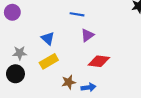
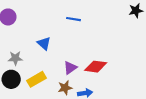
purple triangle: (87, 35) -> (70, 68), moved
yellow rectangle: (49, 61) -> (37, 79), moved

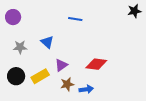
gray star: (15, 58) -> (20, 47), moved
purple triangle: (70, 68) -> (61, 65), moved

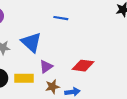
blue triangle: (47, 42) -> (31, 42), size x1.5
yellow rectangle: (40, 76) -> (24, 78), turned 30

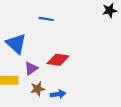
red diamond: (83, 66) -> (58, 60), moved

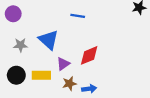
red diamond: (58, 60) -> (89, 55), turned -30

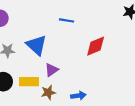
red diamond: (89, 55) -> (96, 46), moved
brown star: (69, 84) -> (48, 92), moved

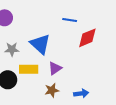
red diamond: (96, 46) -> (87, 38), moved
yellow rectangle: (29, 82) -> (29, 69), moved

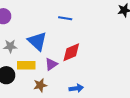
red diamond: (87, 38) -> (71, 52), moved
brown star: (52, 90) -> (40, 85), moved

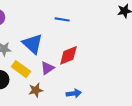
yellow rectangle: (26, 65) -> (21, 69), turned 36

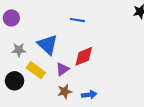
brown star: (36, 90) -> (65, 91), moved

